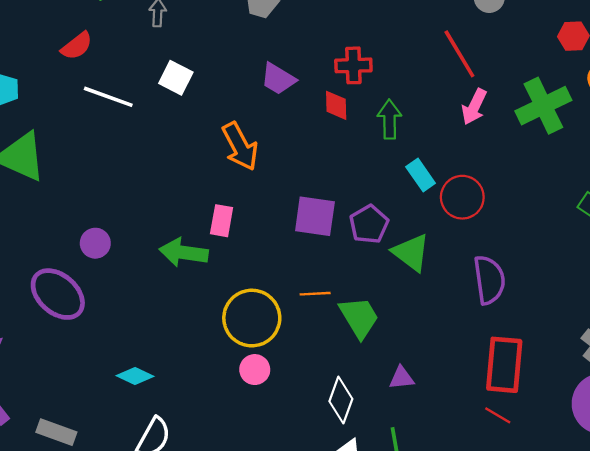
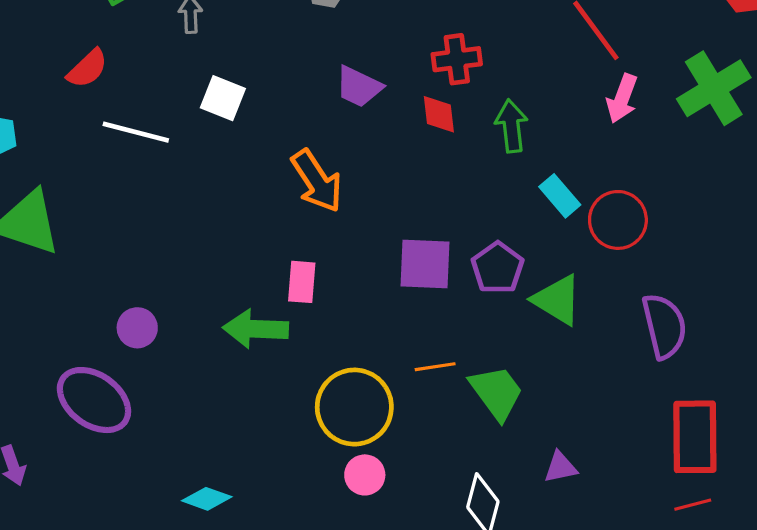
red line: (498, 415) -> (693, 505), turned -40

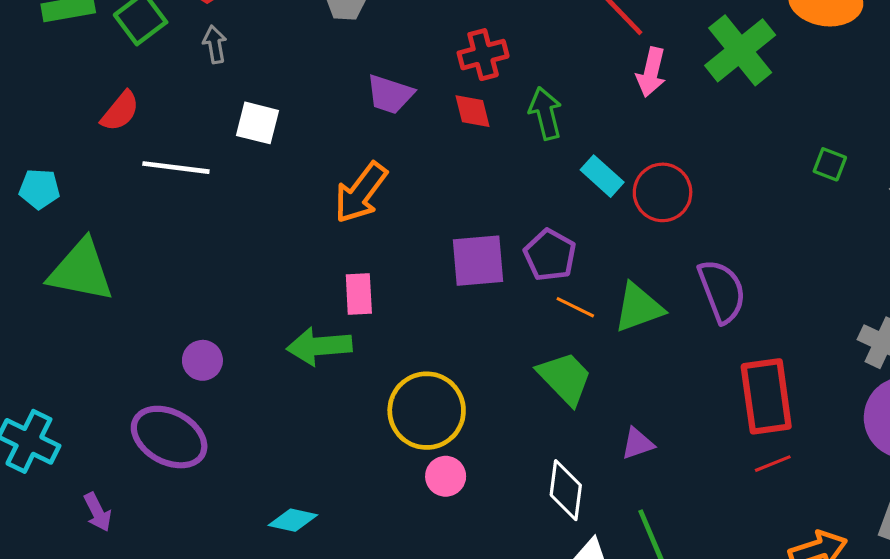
orange arrow: (317, 181) -> (361, 193), turned 78
green triangle: (557, 300) -> (639, 308), moved, turned -44
orange line: (435, 367) -> (575, 307), moved, turned 42

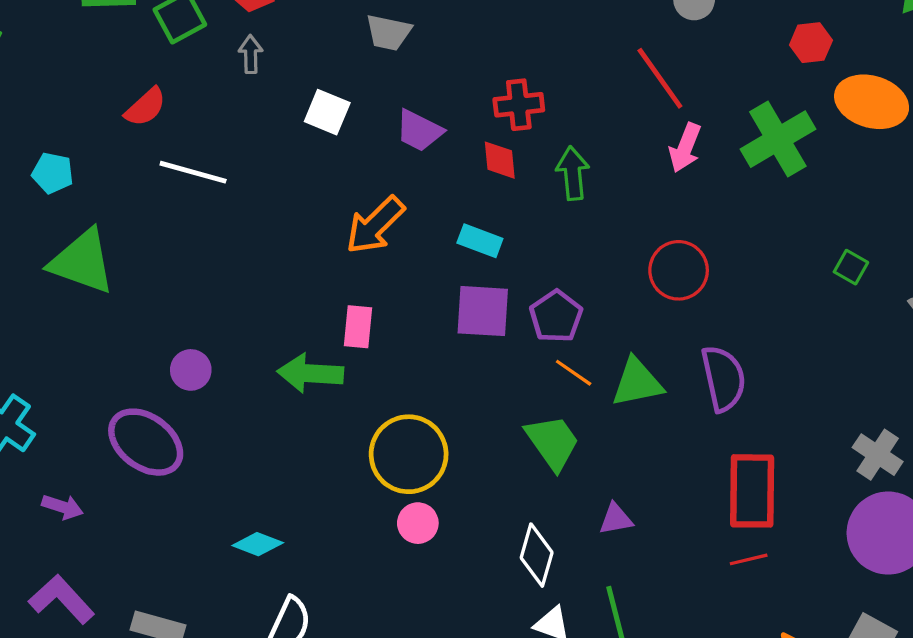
white square: (257, 123) -> (327, 112), moved
cyan rectangle: (602, 176) -> (480, 241), moved, turned -30
purple arrow: (98, 512) -> (62, 507), turned -54

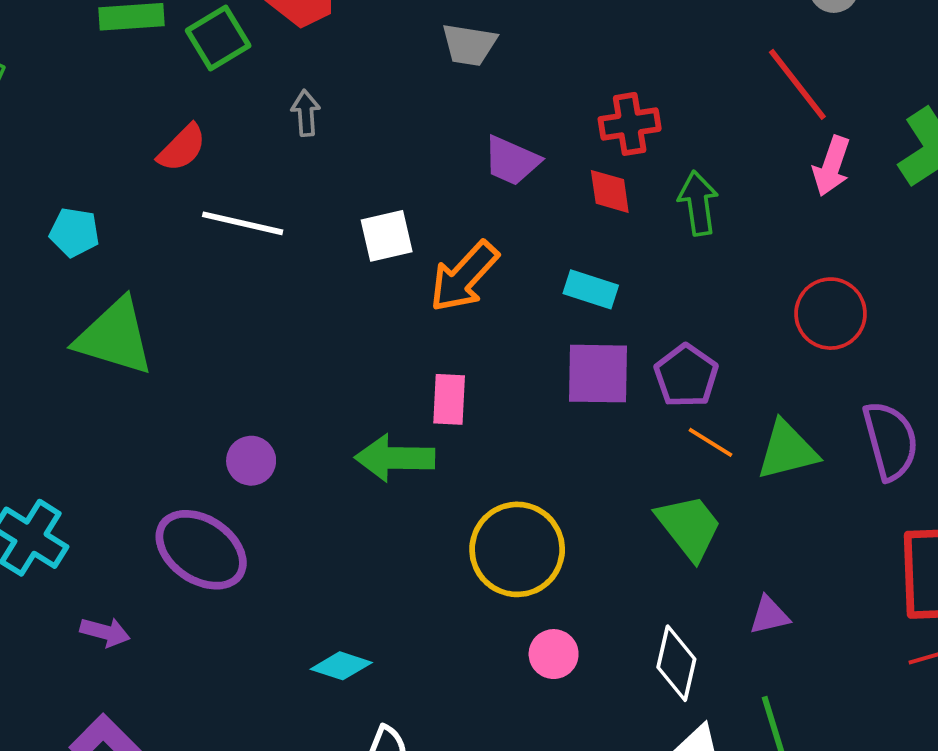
gray arrow: (251, 54) -> (306, 113), moved
white square: (327, 112) -> (387, 236), moved, turned -33
pink circle: (418, 523) -> (554, 654), moved

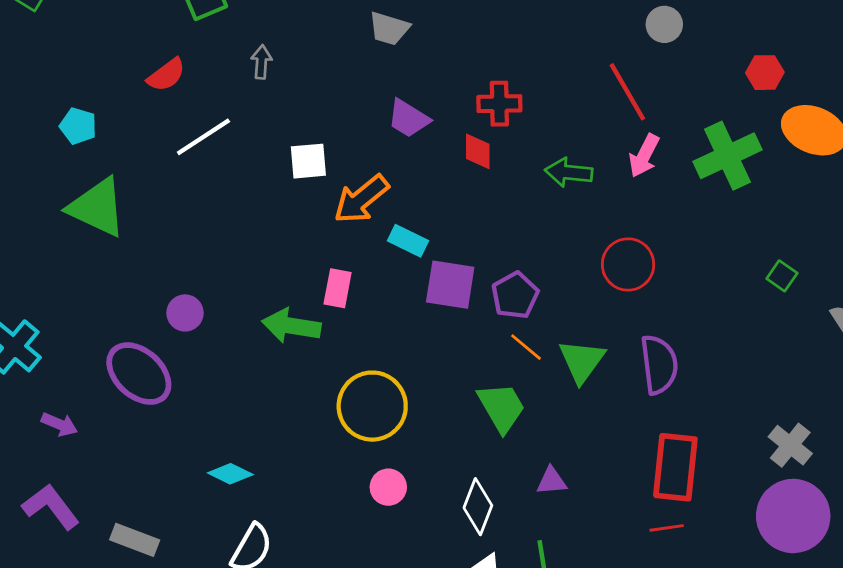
green arrow: (698, 203) -> (569, 172), moved, turned -84
white line: (243, 223) -> (203, 137), turned -54
cyan rectangle: (591, 289) -> (408, 241), moved
green triangle: (787, 450) -> (582, 361), turned -48

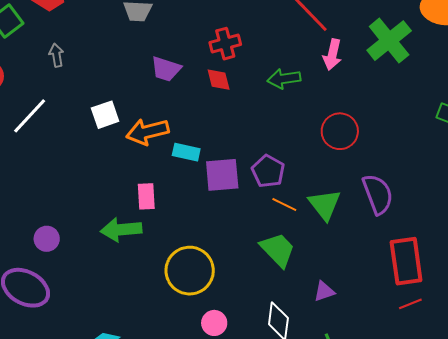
orange arrow: (361, 199) -> (147, 132), turned 39

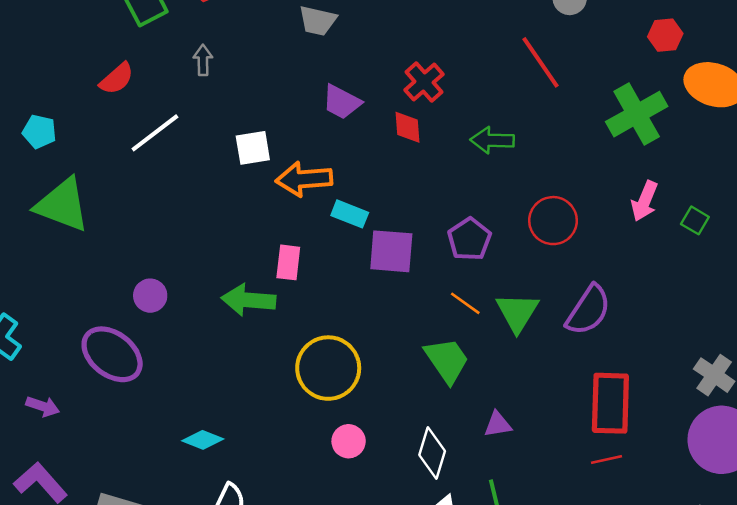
red cross: (225, 44) -> (424, 82), turned -36
pink arrow: (332, 55) -> (645, 201), moved
purple pentagon: (268, 171) -> (469, 239), moved
purple semicircle: (378, 194) -> (588, 310), turned 45

